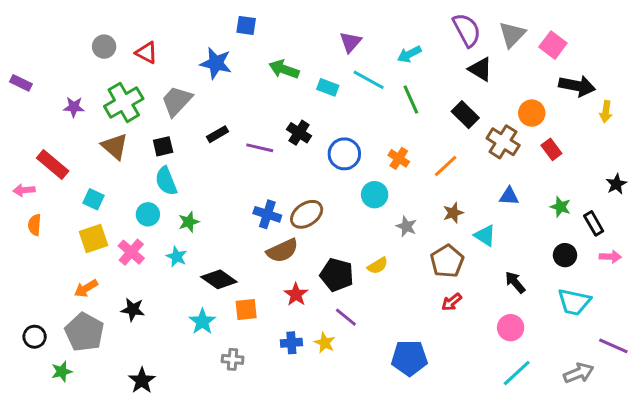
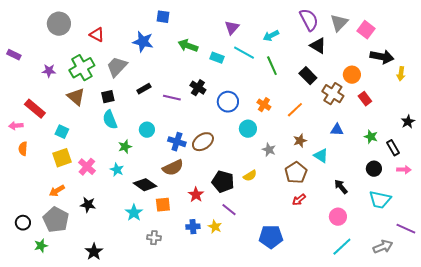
gray circle: (104, 47) -> (59, 24), moved, size x1.5
cyan circle: (148, 214) -> (147, 130), moved
brown semicircle: (282, 251) -> (173, 168), moved

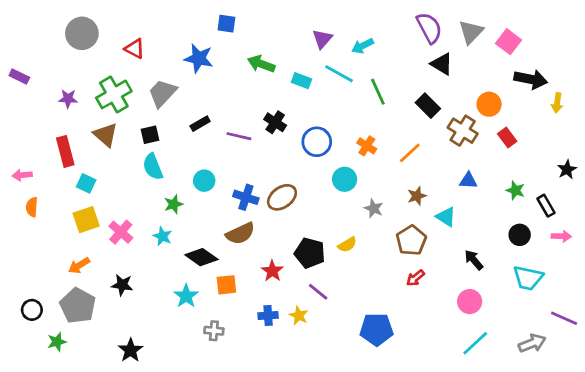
cyan arrow: (271, 36) -> (363, 46), moved
red rectangle: (35, 109) -> (65, 151), moved, turned 35

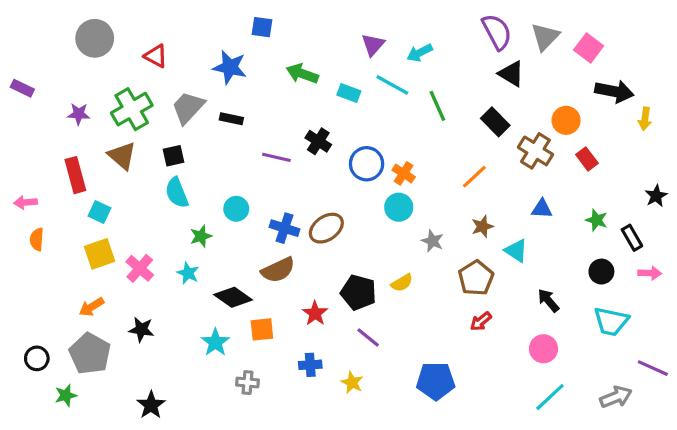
black rectangle: (200, 124) -> (231, 119), moved, turned 42
orange cross: (367, 146) -> (404, 173), moved
yellow star: (299, 315) -> (352, 383), moved

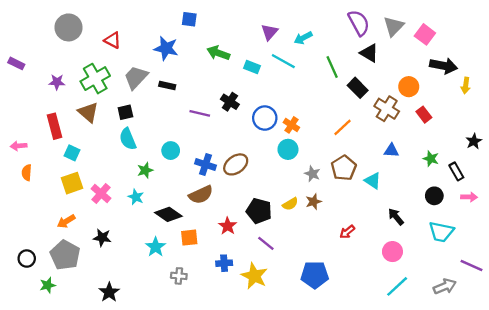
green line: (437, 106) -> (332, 67), moved
brown star: (482, 227) -> (314, 202), moved
brown pentagon: (476, 278) -> (344, 168), moved
yellow star: (352, 383) -> (254, 276), size x1.6

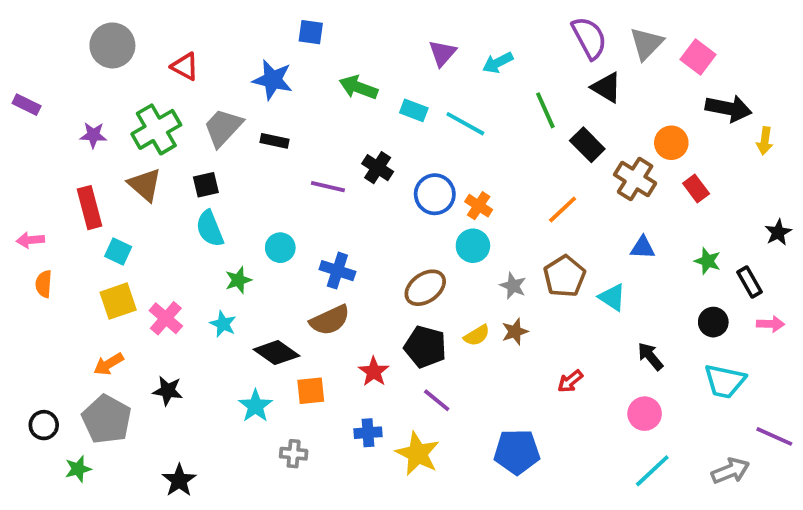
cyan line: (283, 61) -> (465, 124), moved
brown ellipse: (236, 164) -> (425, 288), moved

